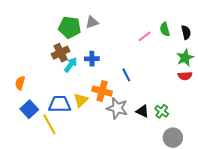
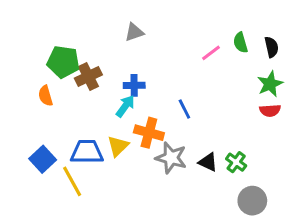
green pentagon: (70, 27) -> (63, 62), moved
cyan arrow: (71, 65) -> (125, 106), moved
orange semicircle: (20, 83) -> (46, 96), moved, turned -32

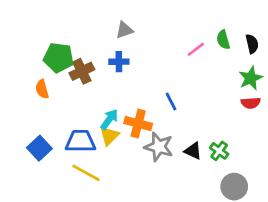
blue cross: (134, 85) -> (119, 62), moved
cyan arrow: (125, 106) -> (109, 119), moved
yellow line: (72, 181) -> (86, 173), moved, turned -32

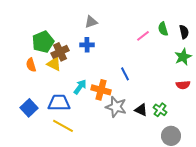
green pentagon: (59, 58) -> (43, 42), turned -30
red semicircle: (251, 103) -> (183, 85), moved
yellow triangle: (109, 136) -> (54, 64), moved, turned -49

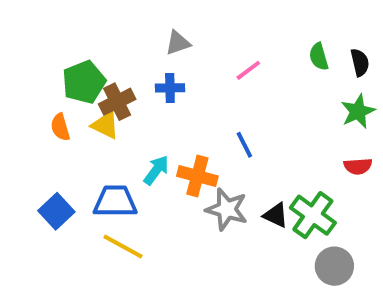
pink line: (143, 36) -> (248, 70), moved
green cross: (160, 110) -> (313, 215), size x1.6

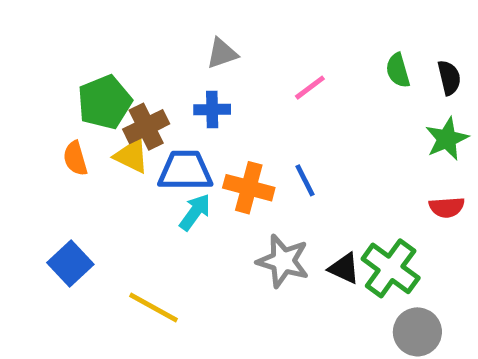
orange cross: (197, 176) -> (249, 188), moved
blue trapezoid: (115, 201) -> (185, 171), moved

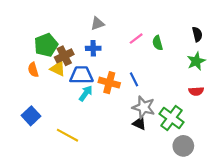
green semicircle: (398, 70) -> (158, 43), moved
gray star: (283, 261) -> (144, 107), moved
black triangle: (344, 268) -> (139, 123), moved

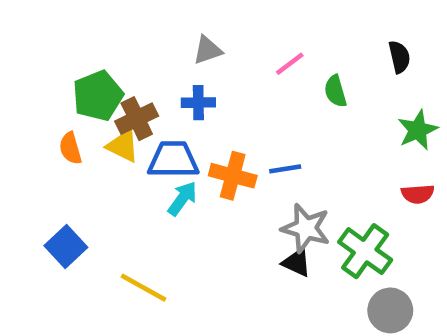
black semicircle: (197, 34) -> (399, 57), moved
pink line: (136, 39) -> (290, 64), moved
blue line: (134, 79) -> (285, 169), turned -72

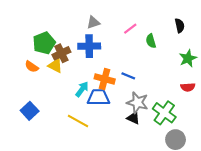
blue cross: (198, 103) -> (89, 46), size x1.5
orange semicircle: (70, 148) -> (32, 67), turned -40
blue trapezoid: (173, 160) -> (98, 97), moved
blue line: (285, 169) -> (128, 76), turned 32
yellow line: (144, 288) -> (78, 121), moved

